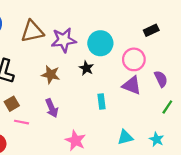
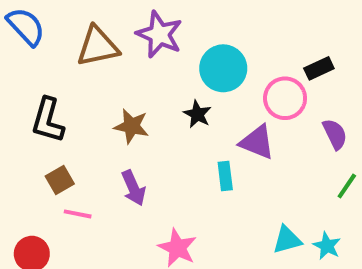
black rectangle: (151, 30) -> (319, 68), moved
purple star: (64, 40) -> (159, 34), moved, turned 30
purple triangle: (132, 85) -> (257, 142), moved
cyan triangle: (125, 137) -> (287, 240), moved

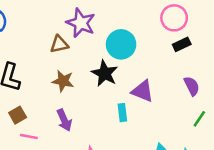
brown triangle: (98, 46) -> (59, 44), moved, size x0.7
pink circle: (285, 98) -> (174, 18), moved
black star: (197, 114) -> (105, 73), size x1.5

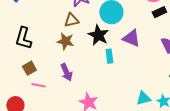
brown triangle: (59, 44) -> (71, 20), moved
purple triangle: (143, 91) -> (131, 38), moved
cyan rectangle: (122, 113) -> (109, 56), moved

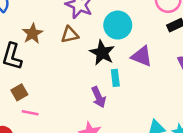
brown star: (65, 41) -> (32, 33), moved, turned 30
purple arrow: (66, 72) -> (99, 97), moved

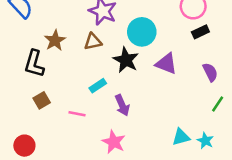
cyan rectangle: (115, 78) -> (98, 86), moved, turned 63
pink line: (30, 113) -> (77, 114), moved

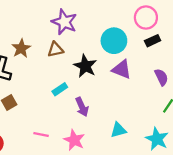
cyan circle: (142, 32) -> (114, 41), moved
pink line: (77, 114) -> (41, 135), moved
cyan triangle: (181, 137) -> (118, 130), moved
cyan star: (205, 141) -> (157, 139), size x1.5

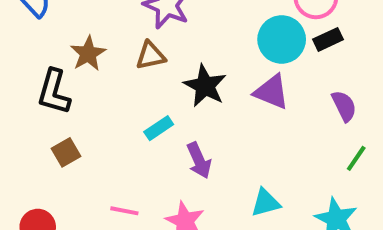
cyan circle: (114, 41) -> (282, 39), moved

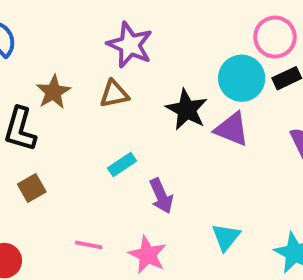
black star: (205, 86) -> (187, 110), moved
cyan triangle: (266, 203) -> (226, 237), turned -36

